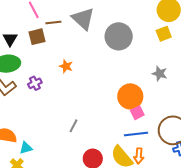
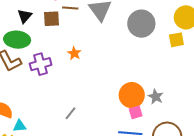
gray circle: (119, 36) -> (141, 24), moved
gray star: (160, 74) -> (156, 97), moved
purple cross: (35, 83) -> (41, 64), size x1.5

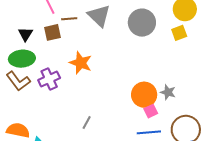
orange star: (74, 53) -> (81, 63), size x1.6

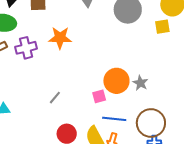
orange star: (81, 63) -> (60, 38), turned -30
pink square: (151, 111) -> (99, 96), moved

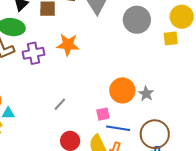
pink square: (99, 96) -> (103, 114), moved

